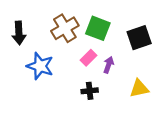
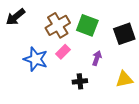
black arrow: (19, 33) -> (15, 17), moved, turned 54
pink rectangle: (88, 58) -> (63, 52), moved

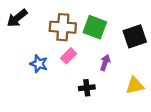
brown cross: (58, 25) -> (63, 27), turned 35
blue star: (36, 59) -> (39, 64), size x0.7

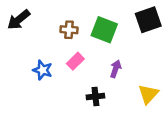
brown cross: (63, 27) -> (69, 30), size x0.6
black square: (135, 36) -> (148, 20), moved
yellow triangle: (135, 85) -> (148, 94), turned -36

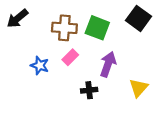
black square: (148, 20) -> (138, 18), turned -35
brown cross: (69, 30) -> (64, 28), size x1.5
purple arrow: (116, 69) -> (108, 64), size x1.5

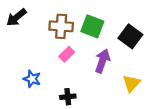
black square: (138, 18) -> (130, 36), moved
blue star: (40, 65) -> (32, 79), moved
black cross: (89, 90) -> (68, 97), moved

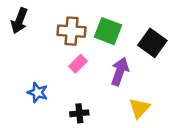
black arrow: (16, 17) -> (19, 21), turned -30
yellow triangle: (131, 83) -> (139, 108), moved

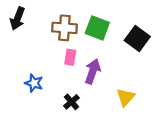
pink rectangle: (78, 64) -> (70, 57), turned -35
purple arrow: (120, 72) -> (93, 71), moved
black cross: (79, 113) -> (71, 102), turned -35

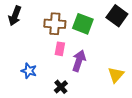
black square: (137, 38) -> (117, 16), moved
yellow triangle: (125, 97) -> (116, 75), moved

